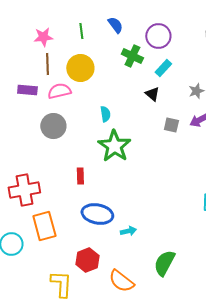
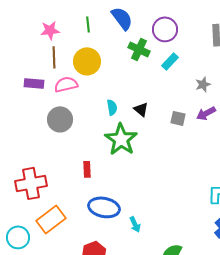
blue semicircle: (115, 25) -> (122, 18), size x1.4
black triangle: (152, 94) -> (141, 109), moved
orange rectangle: (44, 226) -> (51, 219), turned 68
cyan arrow: (128, 231) -> (135, 224), turned 77

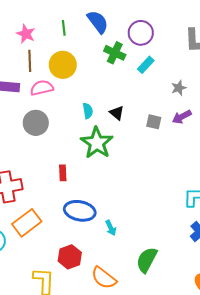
pink star: (50, 30) -> (26, 34), turned 30

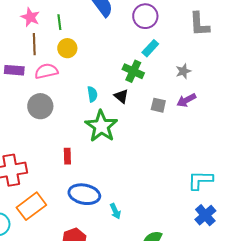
green line: (64, 28) -> (59, 22), moved
green cross: (115, 53) -> (133, 71), moved
yellow circle: (63, 65) -> (67, 48), size x0.7

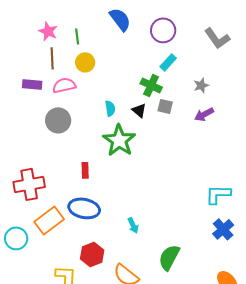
gray L-shape: (199, 24) -> (217, 38), turned -32
gray square: (158, 105) -> (165, 106), moved
blue ellipse: (84, 194) -> (84, 208), moved

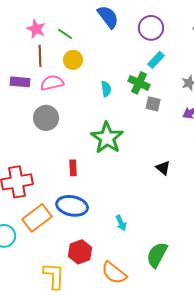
green line: (77, 36) -> (65, 34), turned -49
cyan semicircle: (110, 108) -> (106, 89), moved
black triangle: (139, 110) -> (163, 168), moved

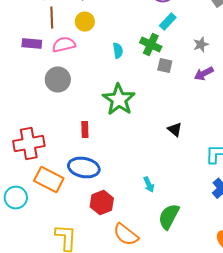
orange rectangle: (37, 218) -> (49, 180), turned 64
cyan arrow: (121, 223) -> (149, 185), moved
red hexagon: (80, 252) -> (102, 203), moved

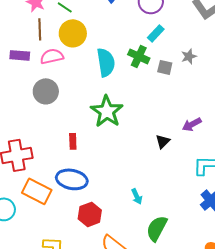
yellow circle: (85, 22) -> (73, 33), size x1.4
cyan semicircle: (118, 51) -> (106, 62), size x1.8
gray square: (165, 66) -> (165, 67), moved
purple arrow: (204, 74) -> (192, 124), moved
black triangle: (175, 130) -> (163, 141), turned 35

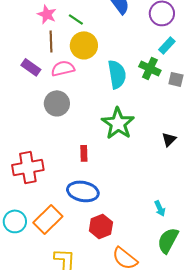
purple rectangle: (20, 55) -> (31, 67), turned 30
black triangle: (163, 141) -> (169, 139), moved
orange rectangle: (37, 191) -> (48, 219), moved, turned -72
cyan arrow: (137, 196) -> (160, 208), moved

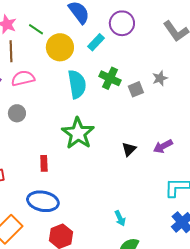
yellow circle: (84, 45) -> (60, 47), moved
cyan rectangle: (167, 45) -> (96, 42), moved
gray square: (176, 79) -> (136, 89), turned -35
gray circle: (57, 103) -> (17, 113), size x0.7

